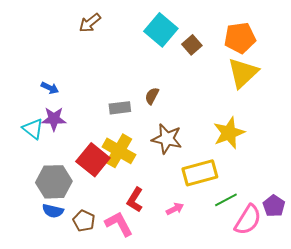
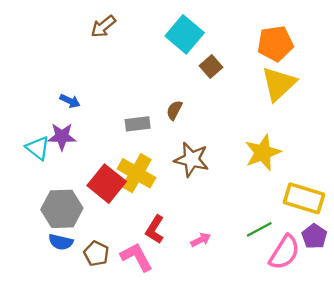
brown square: (192, 45) -> (211, 67), moved
blue arrow: (50, 88) -> (70, 101), moved
yellow rectangle: (200, 173) -> (304, 198), moved, turned 32

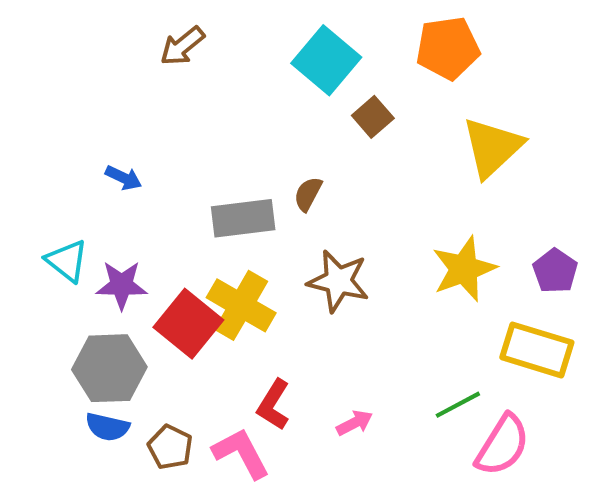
orange pentagon: (275, 44) -> (448, 48), moved
gray rectangle: (138, 124) -> (243, 218), size x1.4
purple star: (62, 137) -> (122, 285), moved
purple pentagon: (314, 236) -> (555, 271), moved

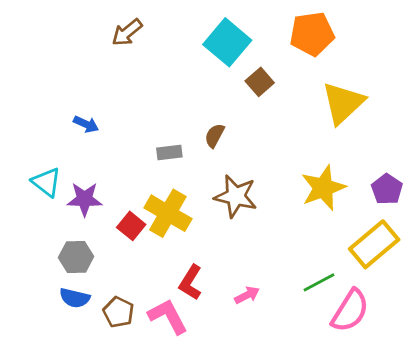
gray rectangle: (243, 218) -> (169, 152), size x0.6
red square: (188, 324) -> (131, 226), size x0.6
yellow rectangle: (537, 350) -> (374, 244), turned -57
gray hexagon: (109, 368) -> (76, 257), size x0.7

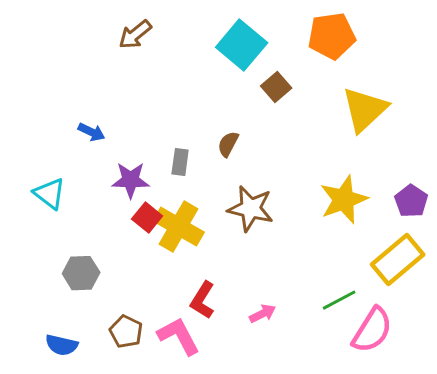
gray rectangle: (169, 152) -> (180, 162), turned -75
purple star: (85, 199) -> (131, 180), moved
red square: (131, 226) -> (147, 218), moved
blue semicircle: (75, 298) -> (62, 345), moved

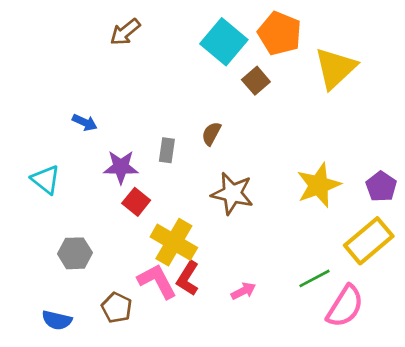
orange pentagon: (332, 36) -> (280, 33), moved, turned 30
yellow triangle: (365, 109) -> (335, 68), moved
yellow cross: (179, 227) -> (174, 242), moved
pink L-shape: (179, 336) -> (157, 281), moved

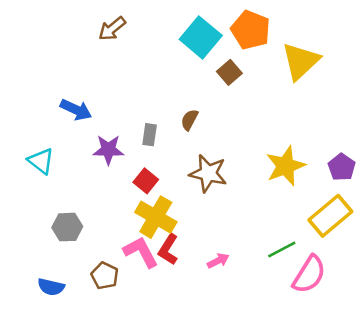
blue arrow: (85, 122) -> (76, 110), size x1.4
red square: (136, 202) -> (146, 181), moved

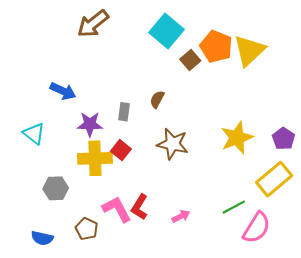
brown arrow: (112, 29) -> (93, 24), size x1.4
orange pentagon: (251, 30) -> (216, 46), moved
yellow cross: (156, 217) -> (95, 158), moved, turned -32

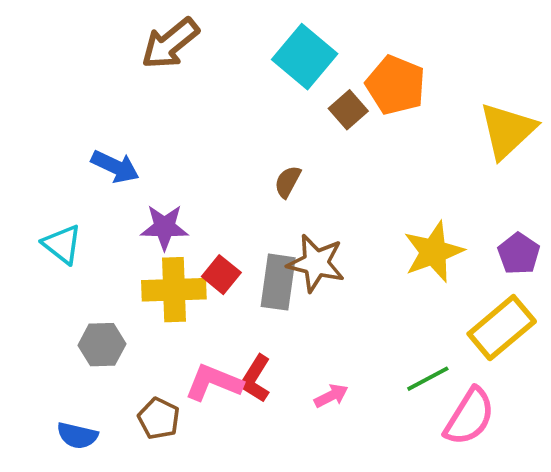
yellow triangle: (249, 51) -> (507, 131), moved
gray rectangle: (124, 112) -> (278, 282), moved, size x1.6
pink L-shape: (117, 209) -> (214, 383), turned -40

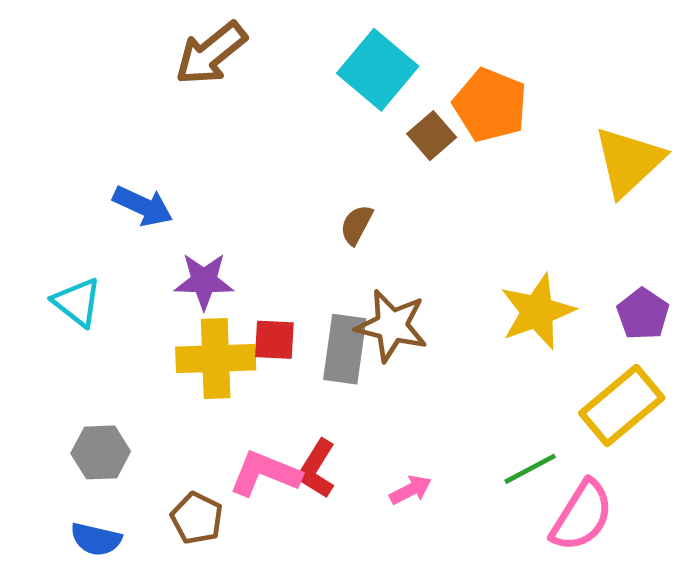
red square: (221, 275) -> (274, 340), turned -36
gray hexagon: (102, 345) -> (101, 452), moved

